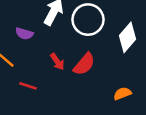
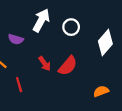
white circle: (88, 20) -> (71, 27), size x0.6
red line: (28, 86) -> (19, 85), turned 56

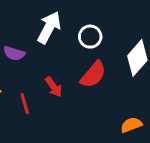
red semicircle: (68, 66) -> (93, 75), moved
red line: (19, 85) -> (25, 104), moved

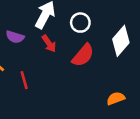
red arrow: (54, 87) -> (49, 43), moved

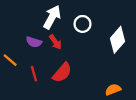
purple semicircle: (15, 37) -> (34, 42), moved
red semicircle: (83, 55) -> (62, 73), moved

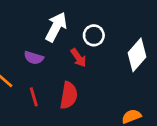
red arrow: (55, 42) -> (78, 58), moved
red semicircle: (62, 73) -> (69, 95), turned -30

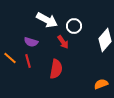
white arrow: (56, 27) -> (47, 20), turned 90
red line: (34, 97) -> (28, 61), moved

